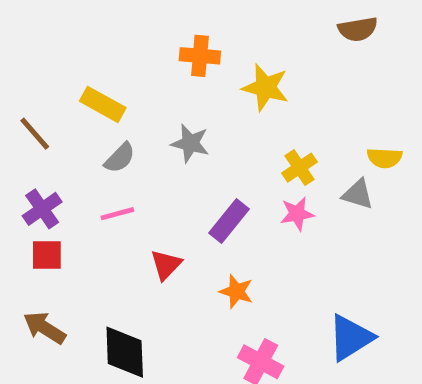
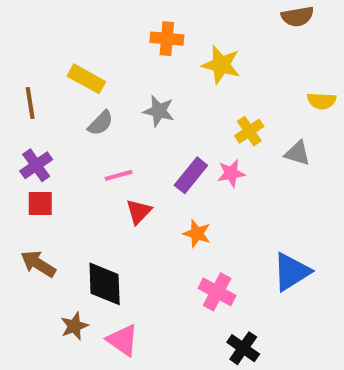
brown line: (35, 134) -> (30, 103), turned 32
yellow semicircle: (385, 158) -> (322, 101), moved
pink line: (117, 214) -> (119, 175), moved
pink star: (297, 214) -> (231, 173), moved

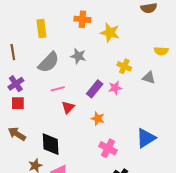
yellow rectangle: (86, 79) -> (41, 29), moved, turned 54
gray semicircle: (101, 123) -> (49, 62), size x1.6
yellow cross: (249, 131) -> (124, 66), turned -32

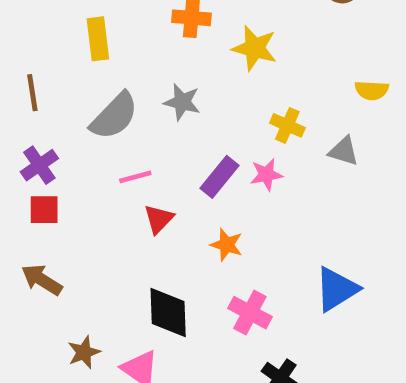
black diamond: (51, 144) -> (168, 313), moved

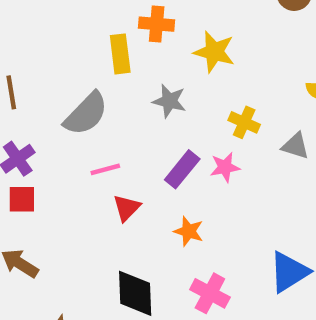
yellow rectangle: (98, 39) -> (120, 54), moved
gray star: (182, 102) -> (169, 101), moved

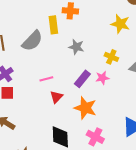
yellow star: (214, 52) -> (120, 24), moved
gray semicircle: (86, 114) -> (32, 41), moved
orange star: (189, 231) -> (85, 108), size x1.6

